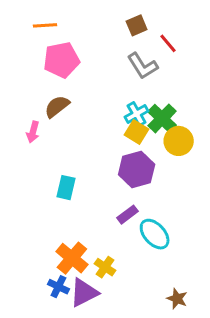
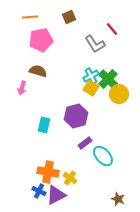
brown square: (137, 25) -> (69, 17), moved
brown semicircle: (57, 106) -> (38, 71), turned 54
purple hexagon: (137, 170) -> (76, 116), moved
orange cross: (72, 258) -> (48, 172), turned -30

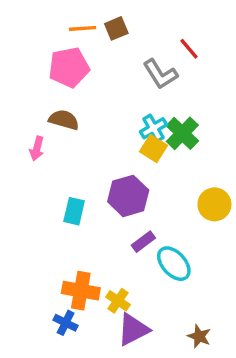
orange line: (30, 17) -> (82, 28), moved
yellow circle: (119, 94) -> (214, 204), moved
purple triangle: (56, 195) -> (133, 330), moved

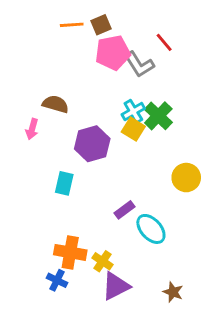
pink pentagon: (69, 67) -> (113, 53), moved
purple hexagon: (128, 196) -> (92, 144), moved

